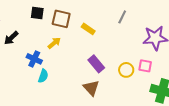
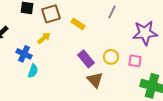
brown square: (61, 19) -> (51, 14), turned -30
yellow circle: (126, 70) -> (111, 57), moved
brown triangle: (91, 88) -> (95, 80), moved

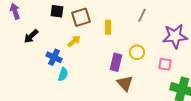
yellow rectangle: (78, 24) -> (108, 27), turned 56
yellow circle: (111, 57) -> (137, 52), moved
purple rectangle: (86, 59) -> (116, 62), turned 54

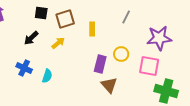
black arrow: (31, 36) -> (31, 38), moved
blue cross: (54, 57) -> (24, 68), moved
pink square: (165, 64) -> (149, 66), size x1.5

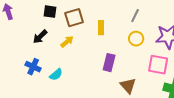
yellow circle: (121, 54) -> (136, 39), moved
cyan semicircle: (47, 76) -> (56, 75), turned 32
brown triangle: (109, 85) -> (128, 86), moved

